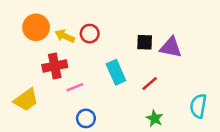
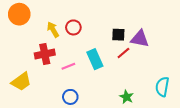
orange circle: (36, 27) -> (19, 14), moved
yellow arrow: (65, 36) -> (53, 29), turned 35
red line: (150, 83) -> (123, 53), moved
pink line: (75, 87) -> (68, 66), moved

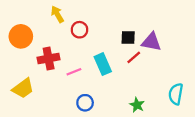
orange circle: (19, 14) -> (21, 36), moved
yellow arrow: (53, 29) -> (57, 14), moved
blue circle: (70, 97) -> (85, 103), moved

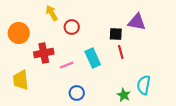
purple triangle: (151, 42) -> (137, 22), moved
red line: (134, 57) -> (121, 52), turned -64
yellow trapezoid: (23, 88) -> (21, 80), turned 120
cyan semicircle: (176, 94) -> (144, 85), moved

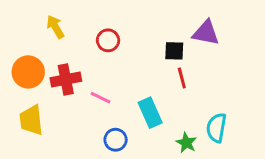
yellow arrow: (52, 13) -> (55, 27), moved
orange circle: (19, 33) -> (28, 72), moved
cyan rectangle: (93, 58) -> (150, 113), moved
pink line: (67, 65) -> (100, 98), turned 48

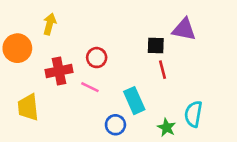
yellow arrow: (55, 27) -> (50, 24), turned 45
red circle: (108, 40) -> (97, 58), moved
orange circle: (28, 72) -> (17, 48), moved
blue circle: (116, 140) -> (115, 125), moved

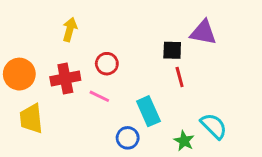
yellow arrow: (50, 24) -> (70, 30), moved
orange circle: (17, 48) -> (19, 74), moved
cyan semicircle: (193, 114) -> (214, 126), turned 125

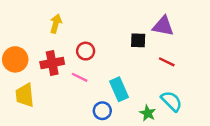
red line: (180, 77) -> (167, 62), moved, turned -49

